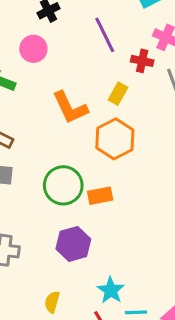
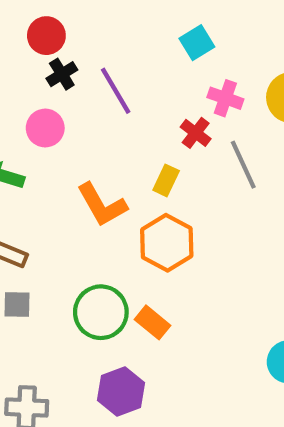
purple line: (105, 35) -> (116, 91), moved
red cross: (142, 61) -> (196, 133), turned 30
orange rectangle: (100, 196) -> (153, 322), turned 55

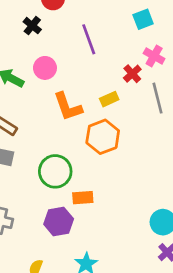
black cross: (62, 74) -> (32, 26), moved, turned -30
pink circle: (45, 128) -> (45, 68), moved
yellow rectangle: (166, 180) -> (109, 99), turned 30
orange rectangle: (153, 322) -> (83, 198), moved, turned -54

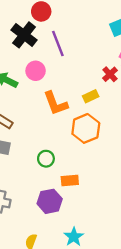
black cross: (32, 26) -> (24, 35), size x1.6
purple line: (89, 39) -> (58, 44), moved
green circle: (55, 171) -> (46, 159), size x0.6

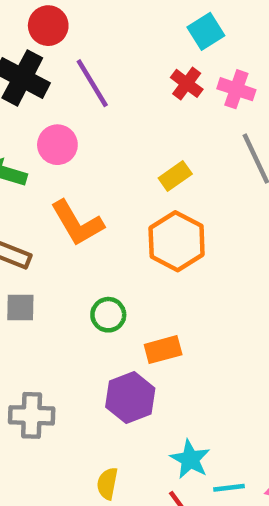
red cross: (110, 74) -> (187, 83), moved
orange L-shape: (56, 103) -> (77, 223), moved

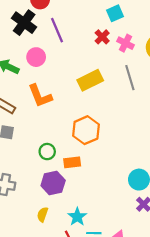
yellow rectangle: (175, 176) -> (90, 80), size x1.6
orange hexagon: (177, 241) -> (86, 130), moved
green circle: (108, 315) -> (47, 152), moved
yellow semicircle: (107, 484) -> (43, 214), moved

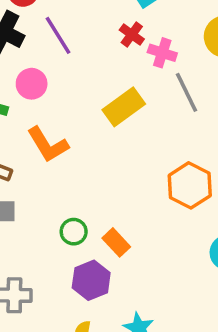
pink cross: (126, 43) -> (162, 53), moved
orange hexagon: (86, 130) -> (190, 185), moved
orange rectangle: (72, 162) -> (116, 242), turned 63

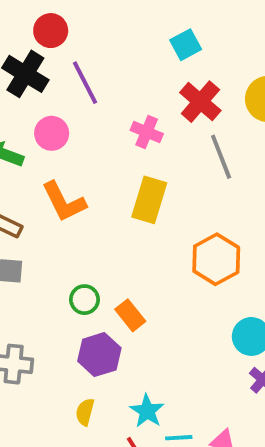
red cross: (132, 35) -> (200, 102), moved, size x1.5
pink cross: (162, 53) -> (147, 132), moved
yellow rectangle: (124, 107) -> (149, 200), moved, turned -42

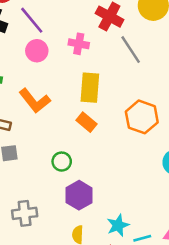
pink circle: (52, 133) -> (37, 51), moved
orange rectangle: (130, 315) -> (86, 122), moved
cyan star: (147, 411) -> (118, 225), turned 30

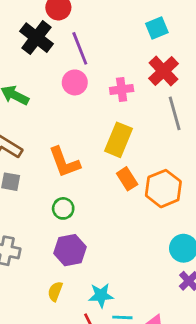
pink cross: (79, 44) -> (122, 89), turned -36
orange L-shape: (35, 101) -> (64, 162), moved
orange rectangle: (86, 122) -> (127, 179), moved

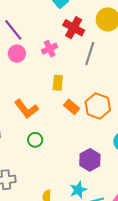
gray line: (175, 113) -> (90, 54), turned 50
yellow rectangle: (118, 140) -> (58, 83), size x0.7
purple hexagon: (70, 250) -> (90, 160), moved

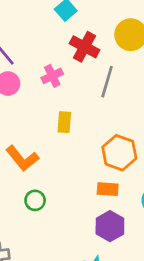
orange rectangle: (72, 107) -> (108, 189), moved, turned -35

